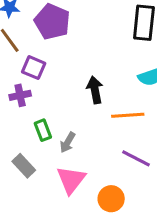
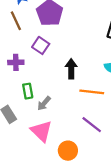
purple square: (34, 68) -> (41, 45), moved
pink triangle: (71, 180) -> (41, 131), turned -35

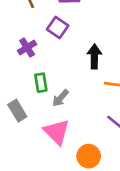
purple cross: (16, 62) -> (27, 48), turned -32

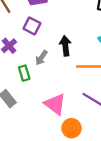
gray arrow: (60, 98) -> (41, 58), moved
pink triangle: (57, 132) -> (55, 104), moved

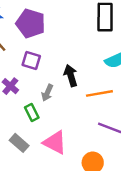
pink triangle: (55, 104) -> (55, 142), moved

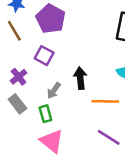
green rectangle: (32, 113) -> (45, 114), moved
gray rectangle: (19, 143) -> (17, 104), moved

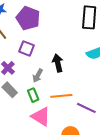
orange line: (105, 101) -> (61, 96), moved

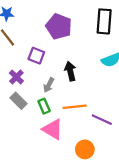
purple pentagon: (28, 18) -> (59, 26), moved

